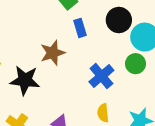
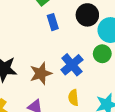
brown star: (53, 53) -> (41, 73), moved

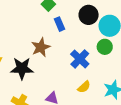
brown star: (41, 73) -> (41, 47), moved
yellow semicircle: (73, 98) -> (84, 87), turned -120

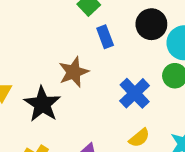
black star: (22, 68) -> (42, 104), turned 30

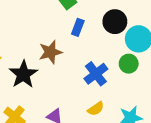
blue rectangle: (105, 37) -> (78, 27), turned 35

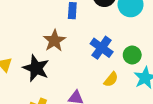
green circle: (129, 64) -> (132, 55), moved

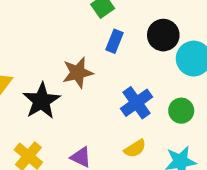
green circle: (132, 55) -> (181, 111), moved

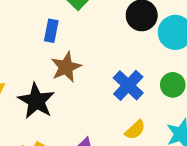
blue rectangle: (114, 41) -> (51, 31), moved

